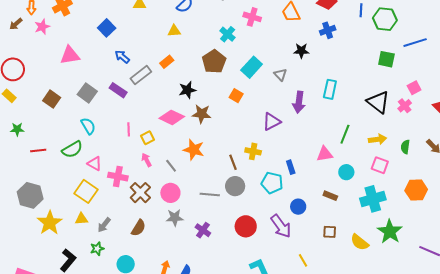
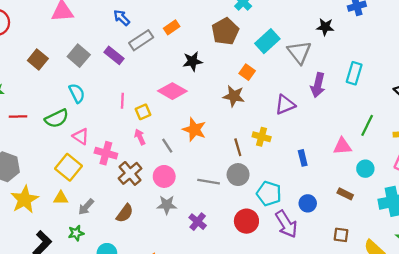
gray triangle: (280, 75) -> (299, 52), size x1.6
brown star: (202, 114) -> (234, 96), moved
cyan pentagon: (272, 183) -> (269, 194), moved

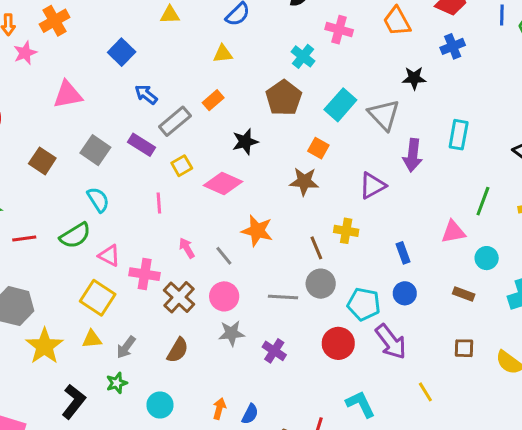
yellow square: (143, 112) -> (182, 166), moved
blue circle: (308, 203) -> (405, 293), moved

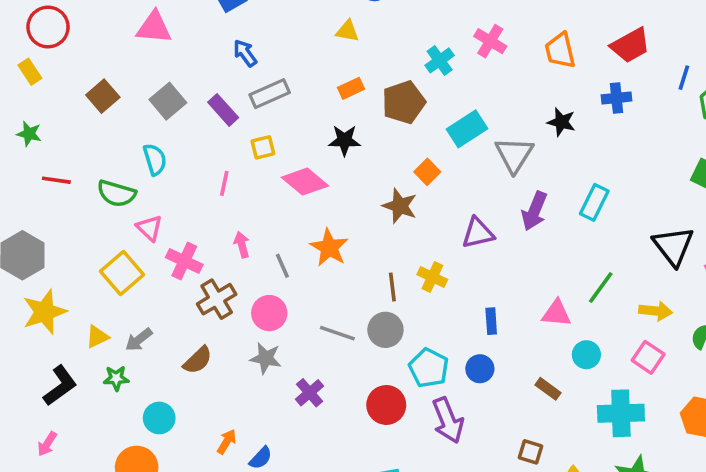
orange rectangle: (213, 100) -> (351, 88), moved
green semicircle: (75, 235) -> (116, 193), turned 32
yellow triangle: (92, 339) -> (97, 337), moved, turned -36

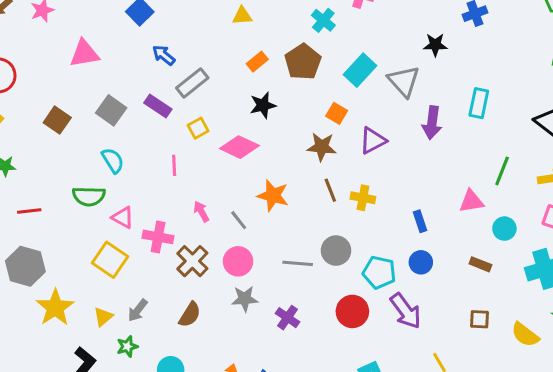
red line: (56, 180) -> (29, 211), moved
purple triangle: (478, 233) -> (373, 140), moved
brown line: (392, 287) -> (330, 190), moved

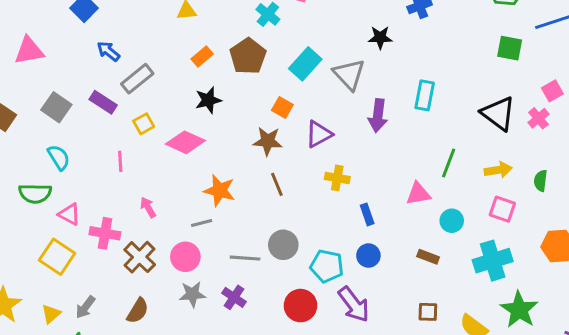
yellow cross: (363, 198) -> (337, 178), moved
gray line: (239, 220) -> (202, 223), moved, turned -65
purple cross: (288, 318) -> (234, 297), moved

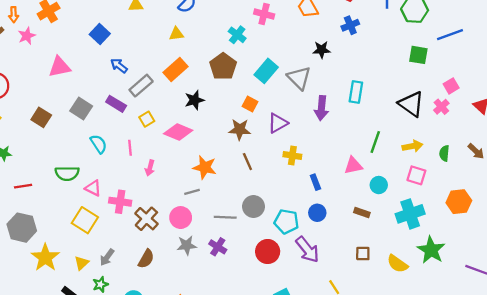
orange rectangle: (202, 57) -> (175, 69), moved, size x1.5
cyan semicircle: (59, 157) -> (99, 144), moved
pink arrow: (148, 207) -> (150, 168), moved, turned -133

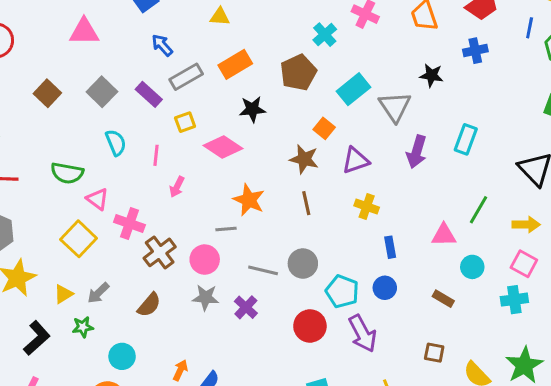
yellow triangle: (176, 34) -> (220, 17), moved
cyan cross: (410, 214) -> (514, 300), moved, size x0.7

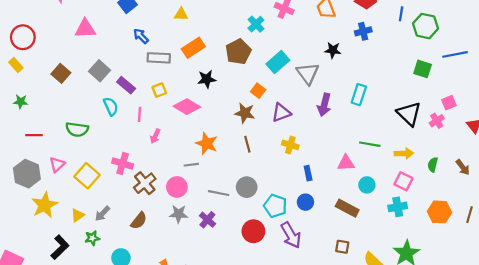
gray rectangle: (186, 77) -> (159, 58), turned 35
purple rectangle: (149, 94) -> (126, 85), moved
pink triangle: (97, 199) -> (57, 164), moved, turned 42
green line: (479, 210) -> (370, 144), turned 72
brown rectangle: (443, 299) -> (347, 208), size x1.5

